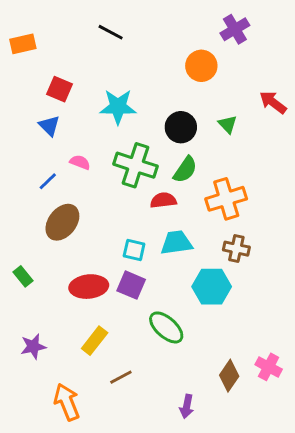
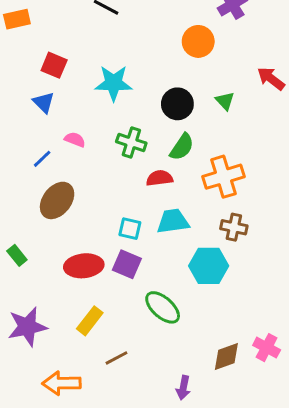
green cross: (136, 165) -> (131, 142), size x0.7
purple star: (33, 346) -> (27, 327), size x1.5
brown diamond: (229, 376) -> (226, 356), turned 36
orange arrow: (67, 402) -> (61, 383), turned -69

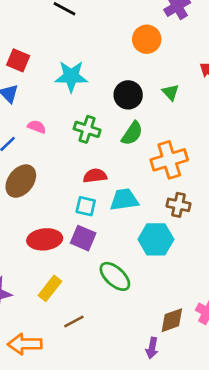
red semicircle: (160, 178) -> (95, 176), moved
purple arrow: (183, 388) -> (152, 348), moved

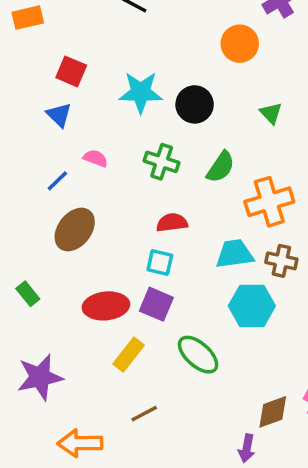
black circle: (128, 95) -> (195, 104), moved
cyan trapezoid: (124, 200) -> (235, 254), moved
yellow rectangle: (50, 288) -> (129, 355), moved

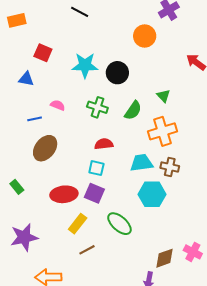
green triangle: (271, 113) -> (164, 96), moved
blue triangle: (59, 115) -> (26, 79), moved, turned -35
blue line: (57, 181) -> (35, 119), turned 32
brown line: (144, 414) -> (87, 250), moved

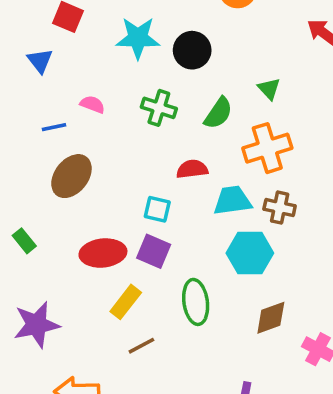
blue triangle: (26, 79) -> (40, 61), turned 42
red semicircle: (104, 144) -> (192, 169), moved
green ellipse: (119, 224) -> (196, 302), turned 40
brown diamond: (165, 258) -> (271, 318), moved

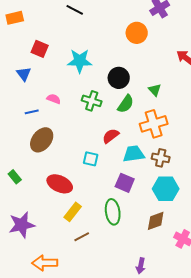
black circle: (192, 50) -> (119, 78), moved
red semicircle: (192, 169) -> (111, 136), turned -30
purple square: (154, 251) -> (125, 183), moved
red ellipse: (103, 253) -> (60, 184), turned 30
cyan hexagon: (250, 253) -> (166, 189), moved

